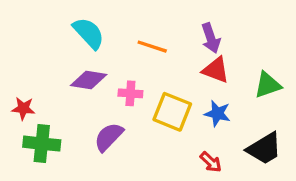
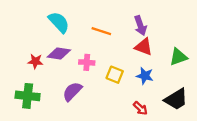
red star: (23, 108) -> (35, 61), moved
yellow square: (172, 112) -> (115, 75), size x0.7

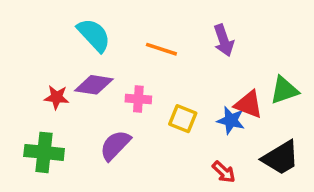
red triangle: (144, 47) -> (249, 104), moved

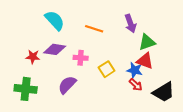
green triangle: (284, 90) -> (147, 42), moved
yellow square: (183, 119) -> (107, 69), turned 35
red arrow: (224, 172) -> (136, 85), moved

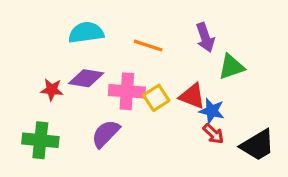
cyan semicircle: (55, 20) -> (86, 33), turned -55
pink cross: (81, 58) -> (127, 91), size x1.5
red triangle: (145, 61) -> (192, 96), moved
yellow square: (107, 69) -> (156, 98), moved

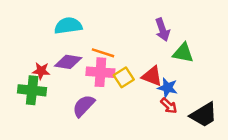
orange line: (148, 46) -> (103, 53), moved
green triangle: (231, 67) -> (183, 53), turned 30
green cross: (40, 140) -> (32, 90), moved

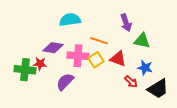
cyan semicircle: (68, 26) -> (70, 20), moved
orange line: (103, 53) -> (99, 41), moved
red star: (41, 71) -> (40, 64), moved
blue star: (168, 88) -> (145, 68), moved

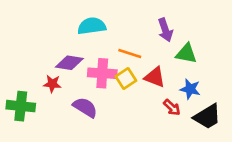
green cross: (25, 70) -> (21, 106), moved
purple semicircle: (65, 82) -> (85, 107), turned 78

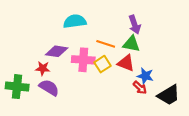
green triangle: (186, 54) -> (131, 44), moved
blue star: (190, 89) -> (145, 76), moved
purple semicircle: (85, 107) -> (49, 88), moved

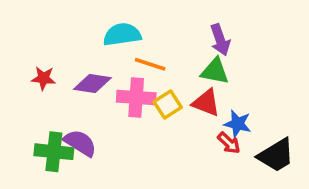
orange line: (106, 44) -> (150, 64), moved
red star: (43, 68) -> (43, 78), moved
green cross: (17, 87) -> (54, 152), moved

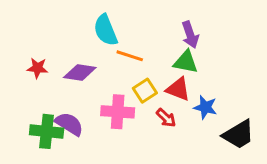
cyan semicircle: (122, 35) -> (106, 30), turned -104
pink cross: (136, 97) -> (118, 112), moved
red arrow: (229, 143) -> (166, 118), moved

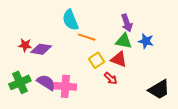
purple diamond: (80, 72) -> (41, 49), moved
blue star: (205, 107) -> (146, 41), moved
pink cross: (118, 112) -> (65, 86), moved
green cross: (47, 131) -> (20, 82), moved, turned -30

